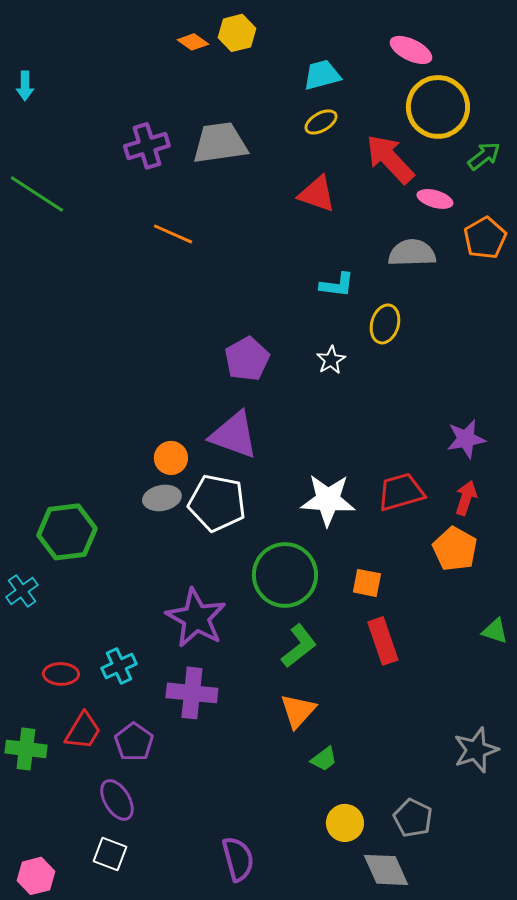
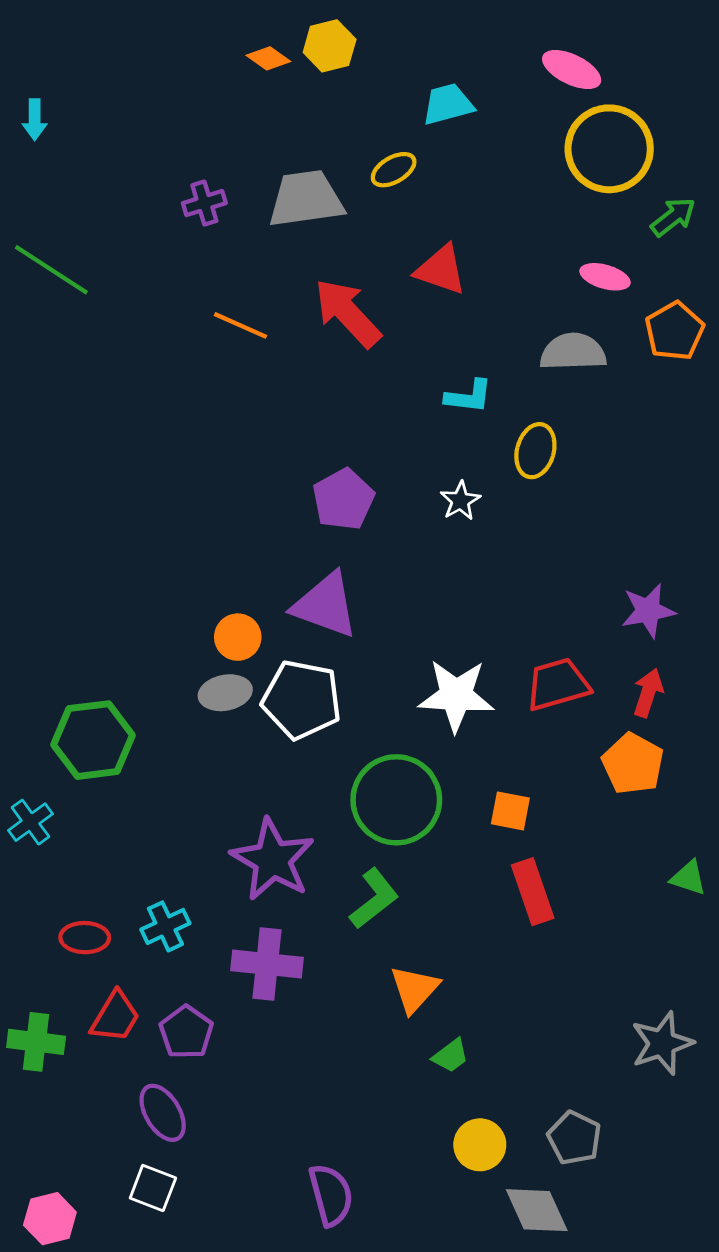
yellow ellipse: (321, 122) -> (394, 170), moved
purple cross: (147, 146) -> (204, 203), size x0.7
red arrow: (390, 159) -> (348, 313), moved
green L-shape: (299, 646) -> (374, 899), moved

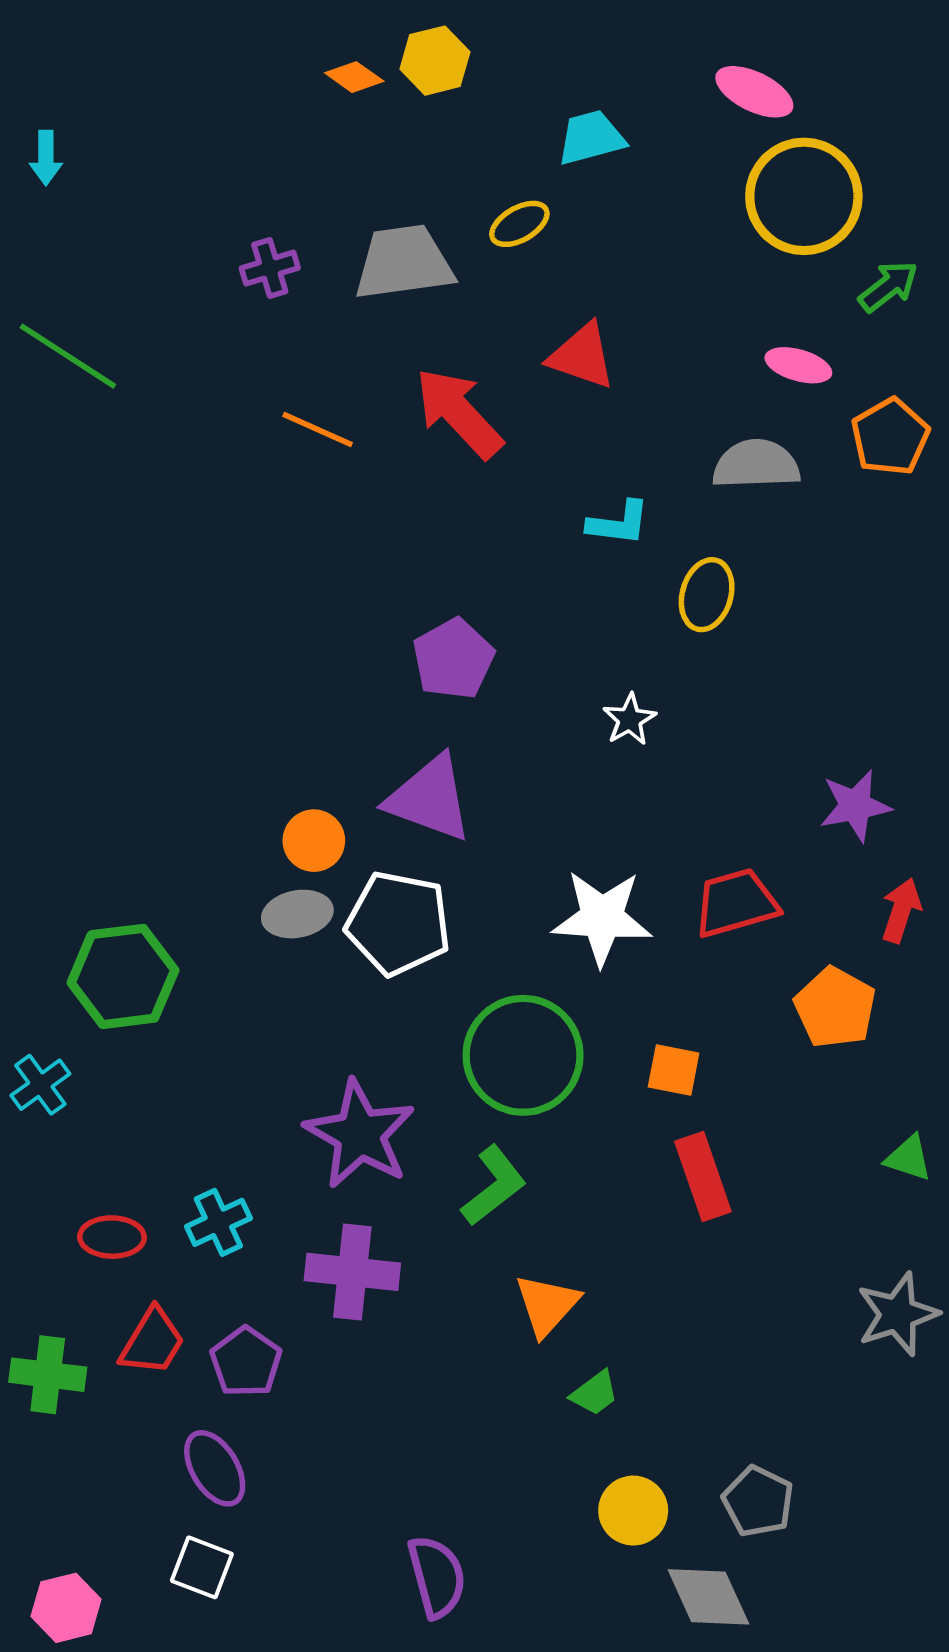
white star: (460, 501) -> (630, 719), moved
red arrow: (648, 693) -> (901, 910), moved
gray star: (662, 1043) -> (898, 1314), moved

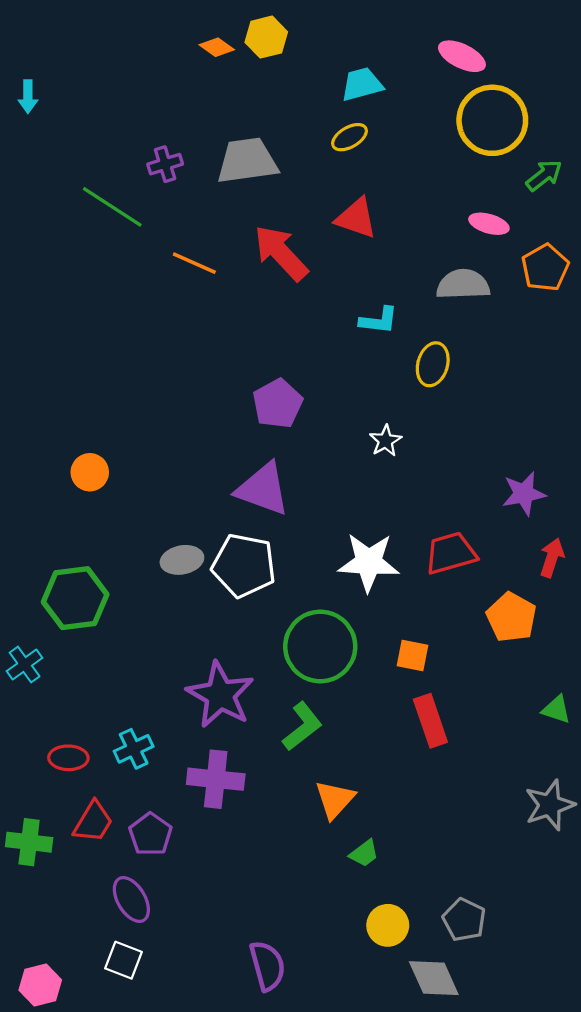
yellow ellipse: (519, 224) -> (349, 137), moved
green line: (68, 356) -> (112, 207), moved
orange circle: (314, 841) -> (90, 472), moved

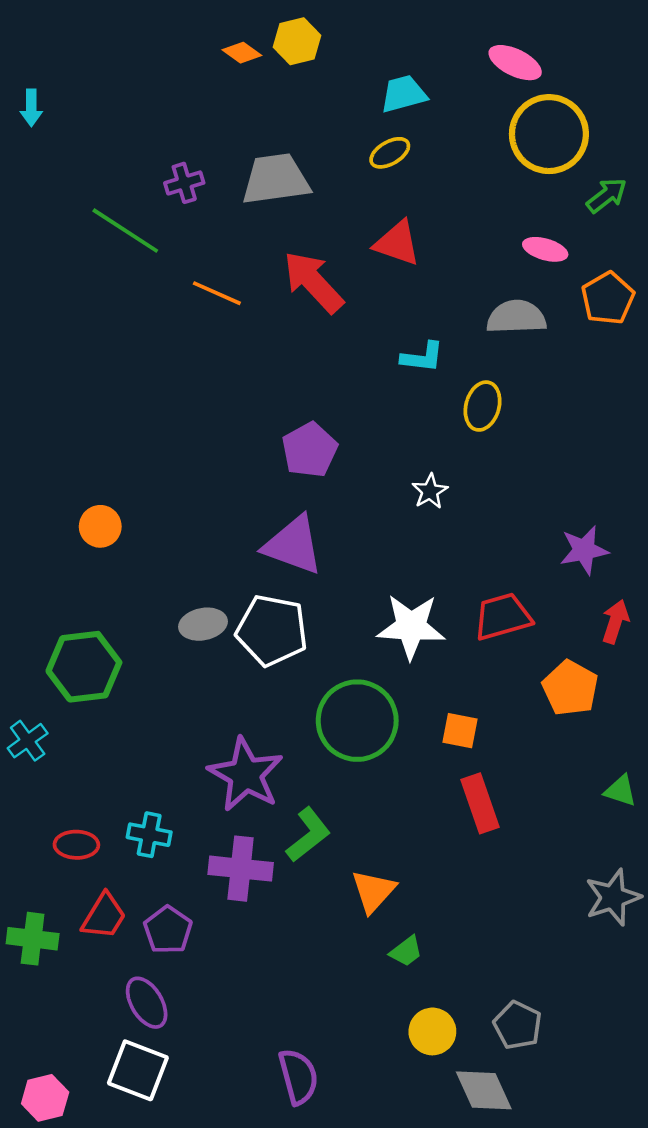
green L-shape: (302, 726) -> (308, 835), moved
cyan cross: (134, 749) -> (149, 835), turned 36
white square: (123, 960) -> (138, 1070), size x1.4

